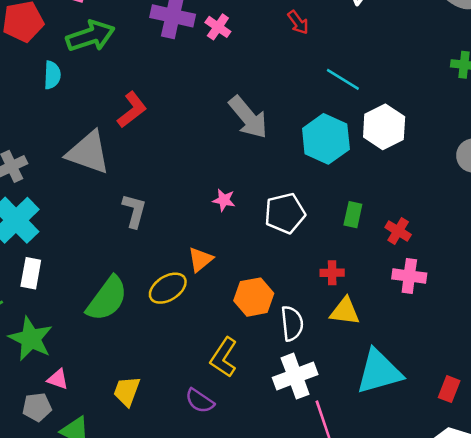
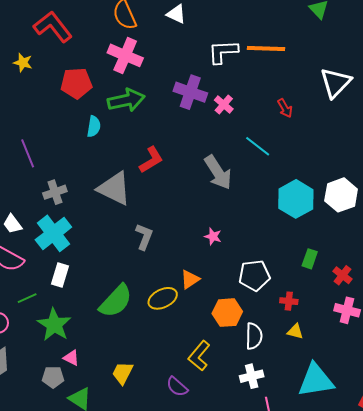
cyan line: (343, 79) -> (258, 146), moved
gray arrow: (248, 117) -> (218, 172), moved
white pentagon: (285, 213) -> (254, 275), moved
yellow triangle: (345, 311) -> (295, 331), size x0.7
white cross: (295, 376) -> (252, 376), size x0.7

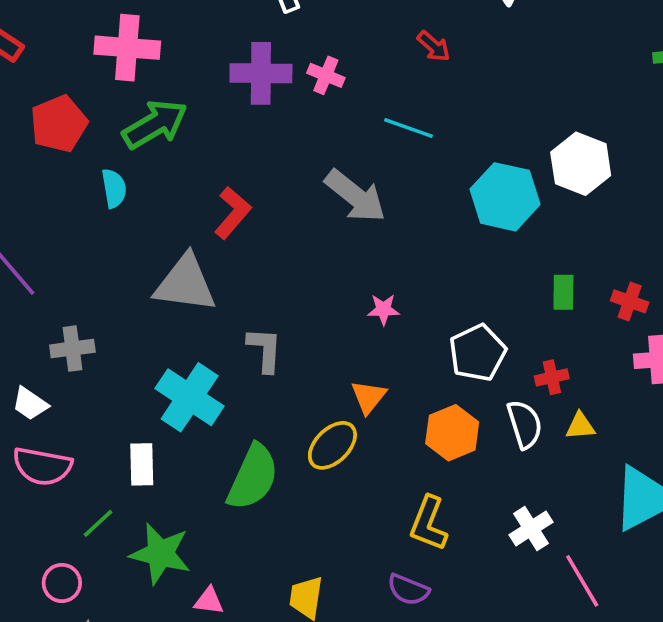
gray cross: (55, 192) -> (72, 349), moved, turned 30
cyan cross: (53, 233) -> (190, 397), moved
white semicircle: (254, 336) -> (525, 424), moved

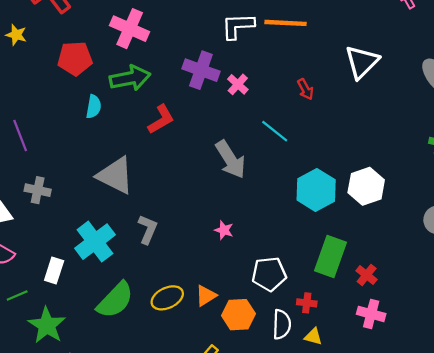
red L-shape: (233, 213) -> (161, 119), moved
green rectangle: (563, 292) -> (330, 256), size x1.8
orange triangle: (369, 397) -> (206, 296), moved

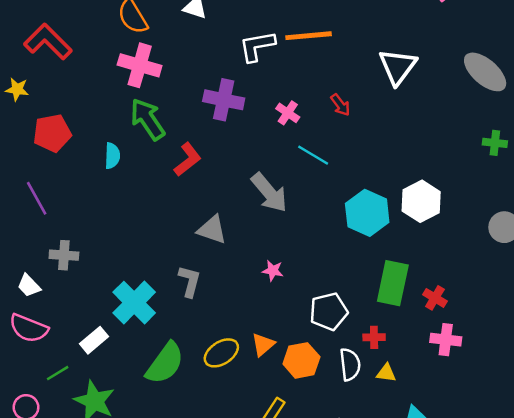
red pentagon: (75, 58) -> (52, 133), moved
green arrow: (130, 78) -> (148, 119), turned -105
pink cross: (238, 84) -> (288, 113), moved
gray triangle: (115, 175) -> (212, 230), moved, size x0.7
white rectangle: (54, 270) -> (94, 340), turned 40

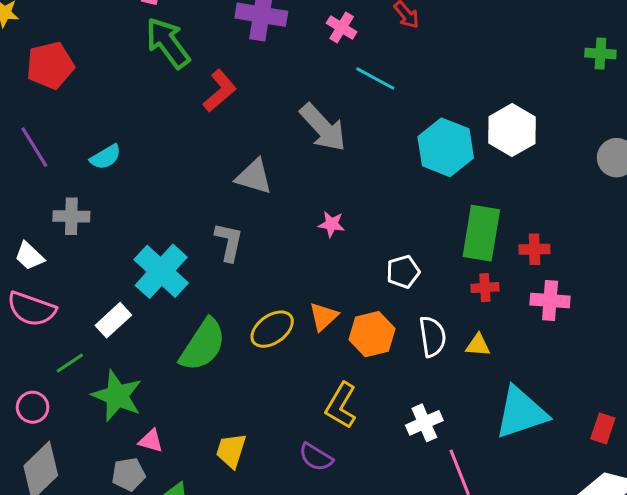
cyan semicircle: (112, 156) -> (106, 157), moved, turned 60
red cross: (435, 298) -> (534, 249), turned -30
white pentagon: (329, 311) -> (403, 272), size x0.7
red cross: (374, 337) -> (485, 288), moved

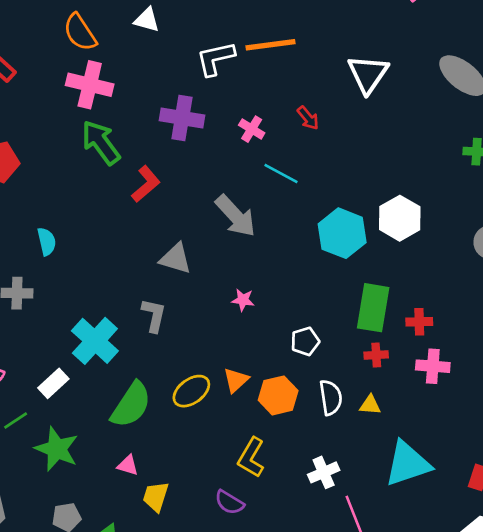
cyan semicircle: (106, 157) -> (47, 242), turned -72
pink triangle: (151, 441) -> (128, 465), moved

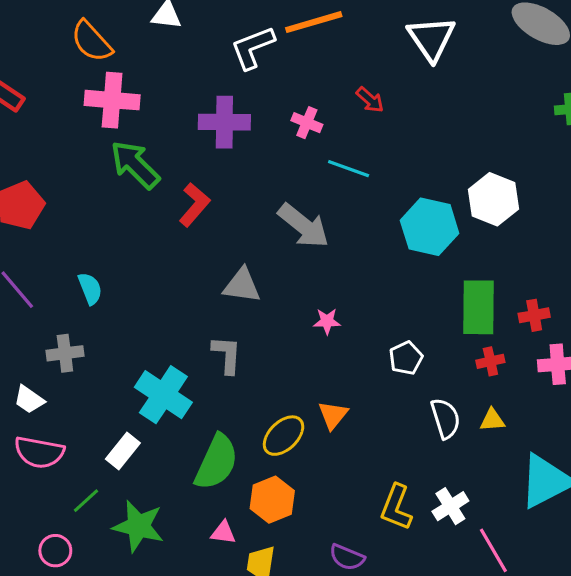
orange hexagon: (278, 395) -> (272, 500), moved
yellow L-shape: (251, 457) -> (396, 507), moved

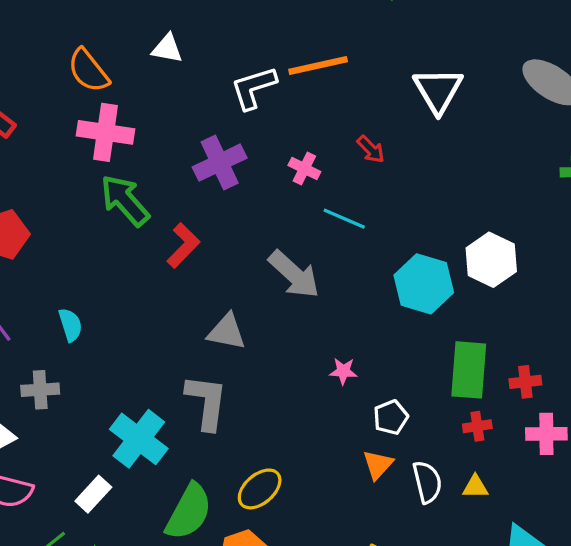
purple cross: (224, 122) -> (220, 163), turned -30
pink star: (327, 321) -> (343, 371), moved
gray L-shape: (227, 355) -> (207, 402), size x1.4
orange triangle: (333, 415) -> (378, 465), moved

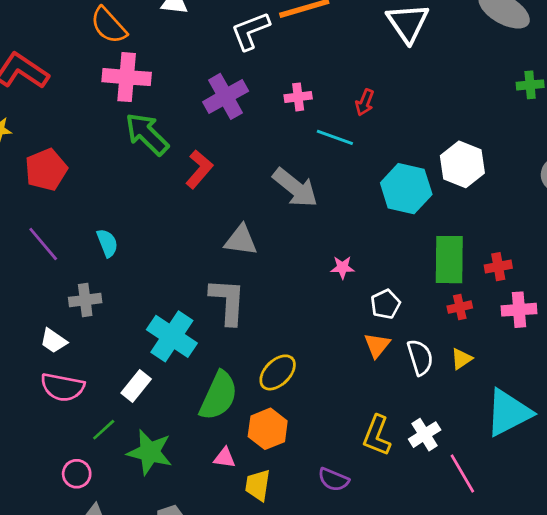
red arrow: (371, 149) -> (365, 102), moved, turned 70
pink cross: (304, 169) -> (298, 97), turned -30
yellow triangle: (475, 487) -> (461, 359), turned -30

